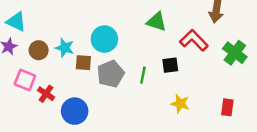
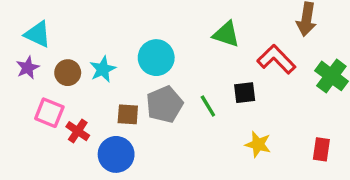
cyan star: (65, 48) -> (103, 69), turned 30
brown square: (83, 63) -> (128, 114), moved
green line: (143, 75) -> (208, 106), turned -42

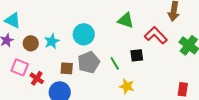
yellow star: (258, 144) -> (127, 86), moved

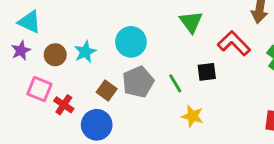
green triangle: (126, 20) -> (191, 22), turned 36
brown square: (67, 68) -> (107, 90), turned 32

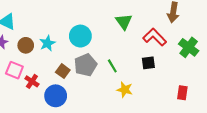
black square: (207, 72) -> (148, 63), moved

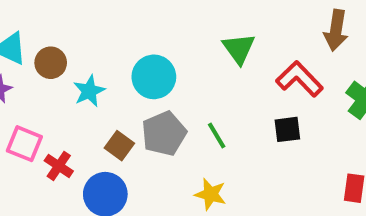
brown circle: (26, 45) -> (51, 63), moved
yellow star: (125, 90) -> (210, 194), moved

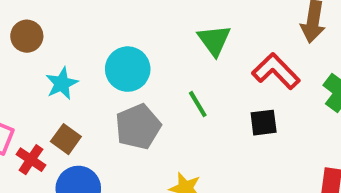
brown circle: (51, 63) -> (27, 36), moved
green line: (217, 136) -> (198, 104), moved
brown square: (119, 146) -> (66, 139), moved

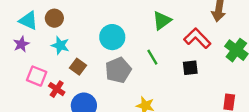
green triangle: (214, 40) -> (162, 21), turned 30
cyan star: (62, 83) -> (60, 45), moved, turned -30
brown square: (66, 139) -> (78, 67), moved

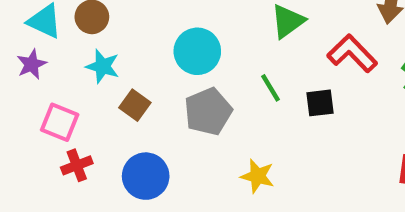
black square: (190, 68) -> (320, 103), moved
red cross: (57, 89) -> (77, 165), moved, turned 35

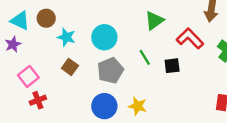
cyan star: (103, 66) -> (66, 37), moved
pink square: (60, 122) -> (28, 76), turned 30
blue circle: (146, 176) -> (104, 106), moved

